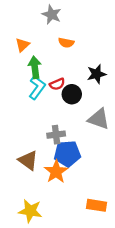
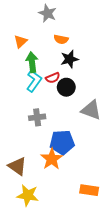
black star: (96, 74) -> (69, 59), moved
gray cross: (56, 135) -> (37, 117), moved
brown triangle: (28, 160) -> (17, 166), moved

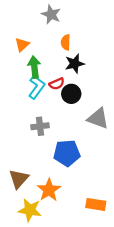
orange semicircle: (61, 39) -> (66, 42), turned 80
orange star: (52, 159) -> (49, 190), moved
brown triangle: (17, 166) -> (19, 179), turned 36

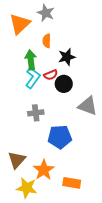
orange semicircle: (66, 42) -> (47, 41), moved
orange triangle: (22, 45) -> (20, 24), moved, size x1.6
orange rectangle: (96, 204) -> (72, 183), moved

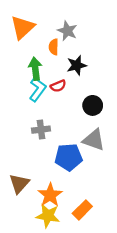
gray star: (46, 13) -> (67, 31), moved
black circle: (64, 84) -> (93, 105), moved
gray triangle: (88, 106) -> (94, 140), moved
orange rectangle: (72, 183) -> (82, 210), turned -54
yellow star: (27, 188) -> (48, 216), moved

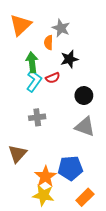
blue pentagon: (69, 157) -> (70, 168), moved
brown triangle: (19, 184) -> (17, 154), moved
orange rectangle: (82, 210) -> (85, 197), moved

